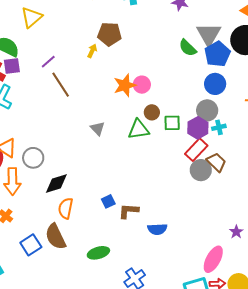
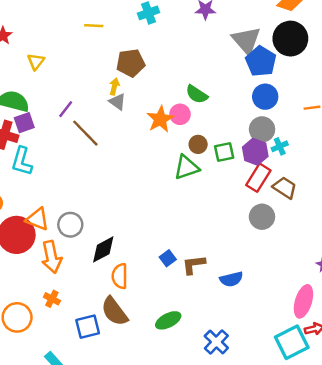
yellow triangle: (31, 17) -> (36, 61), size x0.7
green semicircle: (188, 48) -> (197, 94), moved
gray triangle: (98, 128) -> (117, 102), moved
gray circle: (201, 170) -> (262, 217), moved
blue square: (31, 245) -> (88, 327), turned 30

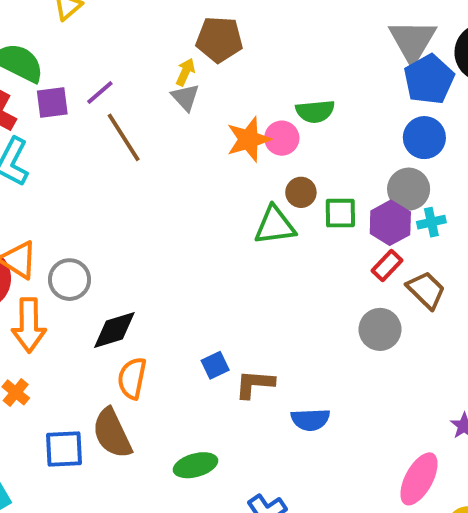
green semicircle: (197, 94) -> (315, 111), turned -50
purple square: (24, 123) -> (52, 102), moved
red rectangle: (258, 178) -> (387, 265), size x0.7

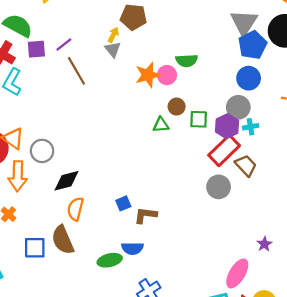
green triangle: (275, 225) -> (161, 125), size x0.7
red rectangle: (387, 265) -> (224, 150), size x1.8
blue semicircle: (310, 420) -> (132, 248), moved

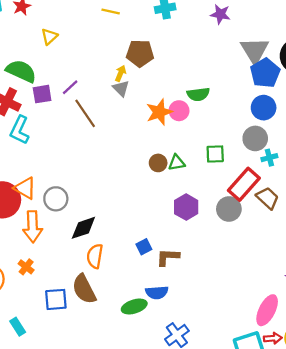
brown circle: (177, 107) -> (158, 163), moved
purple hexagon: (227, 126) -> (186, 207), moved
gray circle: (219, 187) -> (229, 209), moved

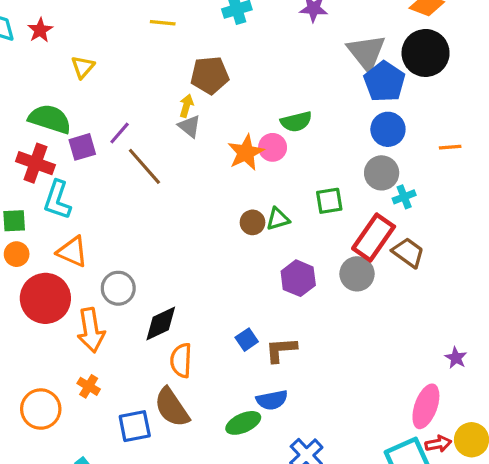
orange triangle: (25, 188) -> (72, 252), moved

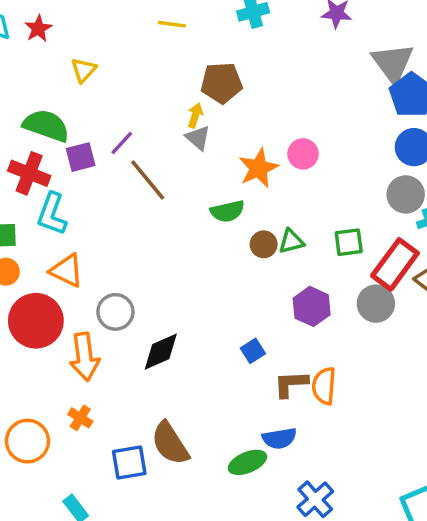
green semicircle: (296, 122) -> (227, 211), moved
pink circle: (273, 147) -> (303, 154), moved
green square: (329, 201) -> (349, 242), moved
blue square: (247, 340) -> (253, 351), moved
orange semicircle: (181, 360) -> (324, 386), moved

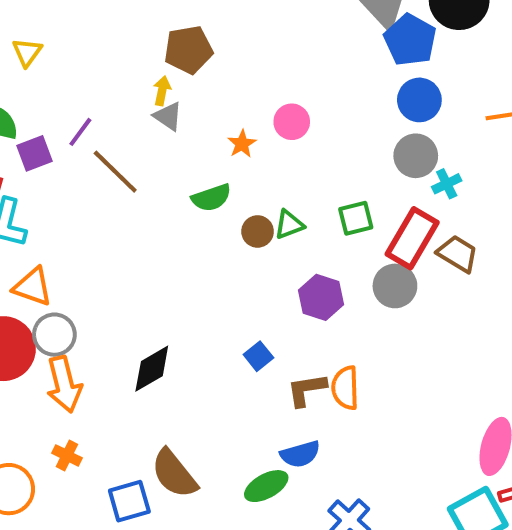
orange star: (258, 168) -> (242, 144), size x0.6
gray circle: (115, 312) -> (54, 335), moved

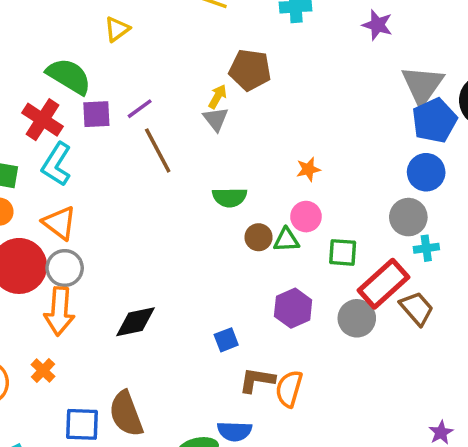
pink circle: (292, 122) -> (306, 217), moved
orange star: (242, 144) -> (308, 169), moved

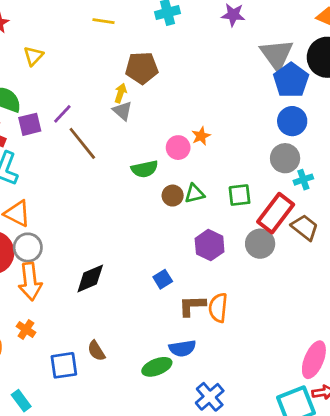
pink circle: (306, 217) -> (178, 148), moved
brown semicircle: (126, 414) -> (96, 351), size x0.6

